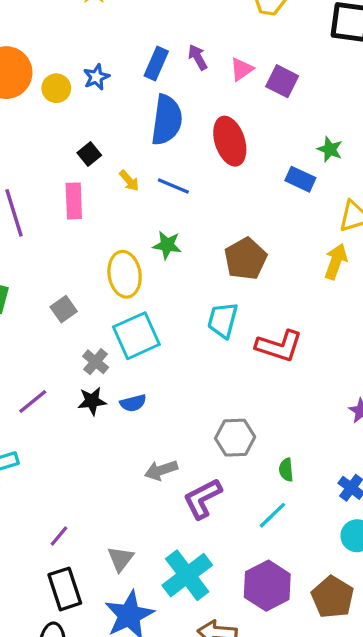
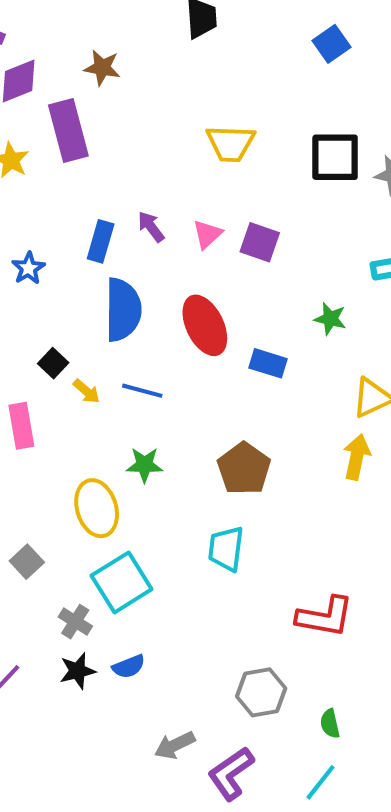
black square: (89, 154) -> (53, 363), moved
blue rectangle: (300, 179) -> (268, 363), moved
red L-shape: (279, 346) -> (325, 617), moved

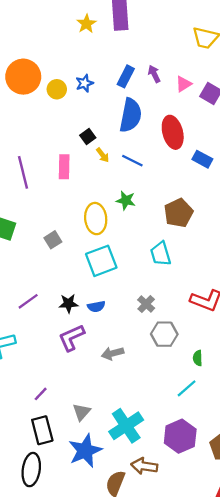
cyan trapezoid: (226, 549) -> (161, 254), turned -35
gray cross: (75, 622) -> (146, 304), moved
purple L-shape: (231, 773) -> (71, 338), moved

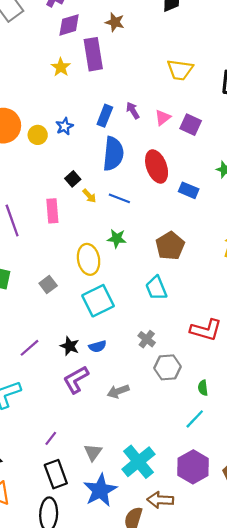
black star: (68, 303) -> (70, 346), turned 30

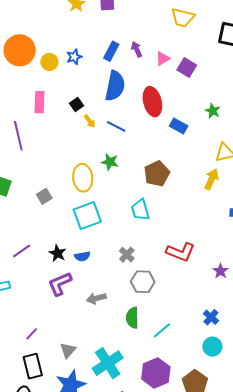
pink rectangle: (52, 211) -> (40, 102), moved
green semicircle: (203, 388) -> (132, 318), moved, size x1.5

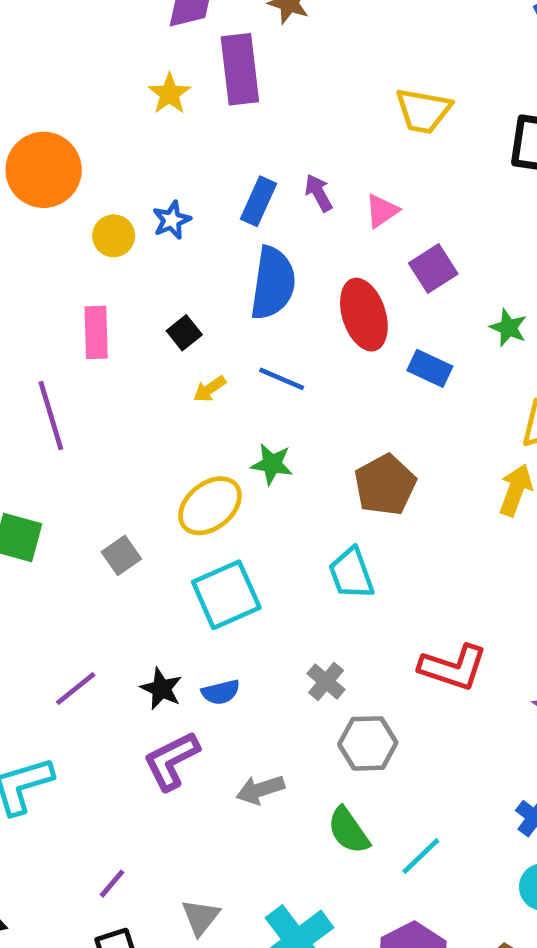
orange circle: (20, 50) -> (44, 170), moved
purple square: (187, 67) -> (433, 269), moved, turned 30
yellow arrow: (90, 121) -> (210, 389), moved, turned 96
yellow ellipse: (83, 178) -> (210, 506), turned 60
green semicircle: (132, 318) -> (348, 830), turned -30

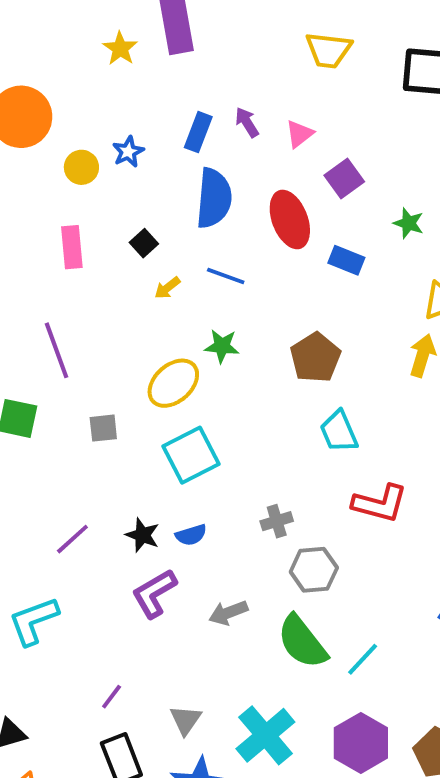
purple line: (51, 416) -> (56, 350), moved
gray square: (121, 555) -> (103, 428), turned 32
cyan trapezoid: (351, 573) -> (339, 432), moved
gray cross: (326, 682) -> (277, 521), turned 36
green semicircle: (348, 830) -> (302, 642), size x1.4

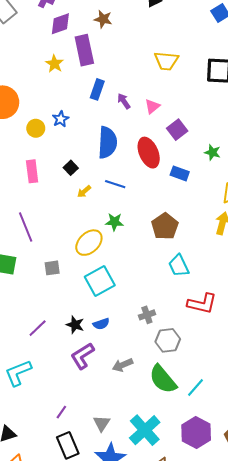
blue rectangle: (198, 132) -> (97, 89), moved

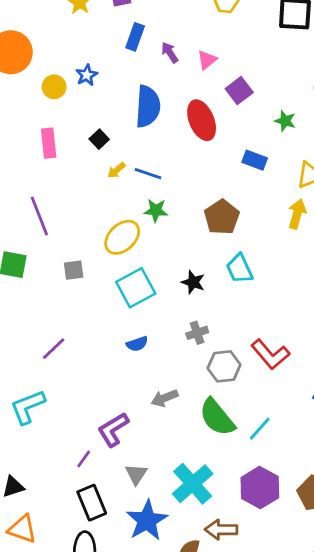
blue rectangle: (180, 173) -> (255, 160), moved
blue line: (115, 184) -> (148, 174), moved
red L-shape: (202, 304) -> (270, 354), moved, turned 36
black star: (75, 325) -> (193, 282), moved
purple L-shape: (82, 356) -> (113, 429), moved

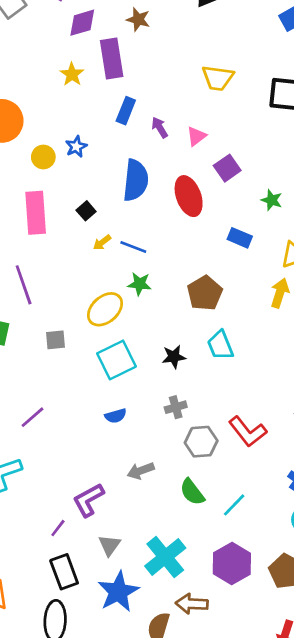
pink rectangle: (49, 143) -> (36, 213), size x1.4
black star: (193, 282) -> (174, 357), turned -30
green semicircle: (217, 417) -> (192, 492), size x0.7

